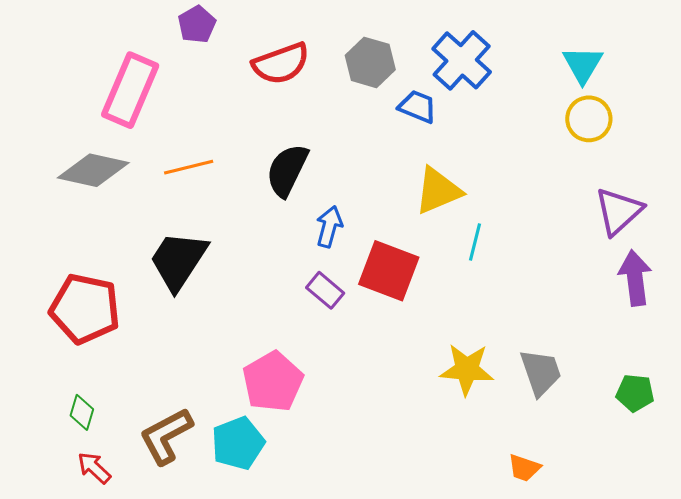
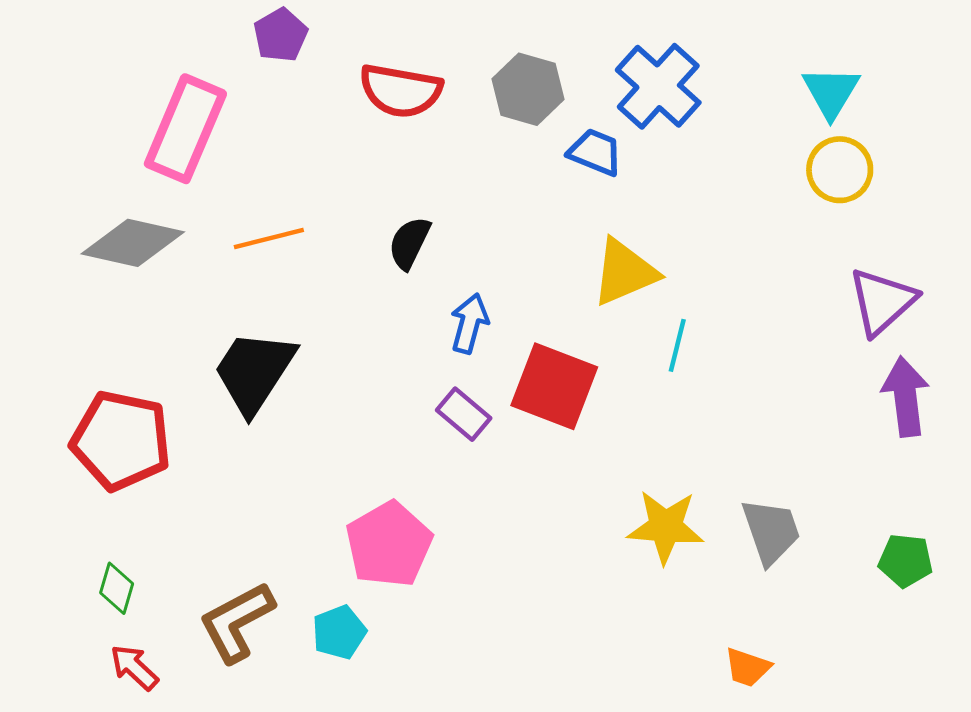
red semicircle: (281, 63) -> (401, 91), turned 30
black semicircle: (287, 170) -> (409, 243), size x0.7
cyan pentagon: (238, 443) -> (339, 632), size x0.7

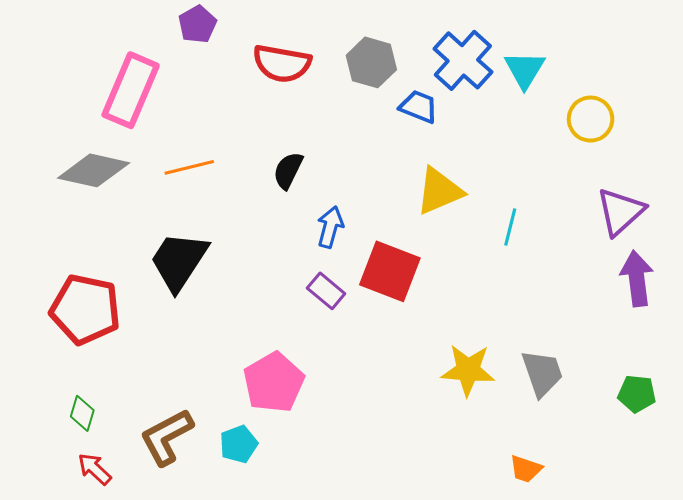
cyan triangle: (831, 92) -> (525, 70), moved
cyan line: (677, 345) -> (510, 227), moved

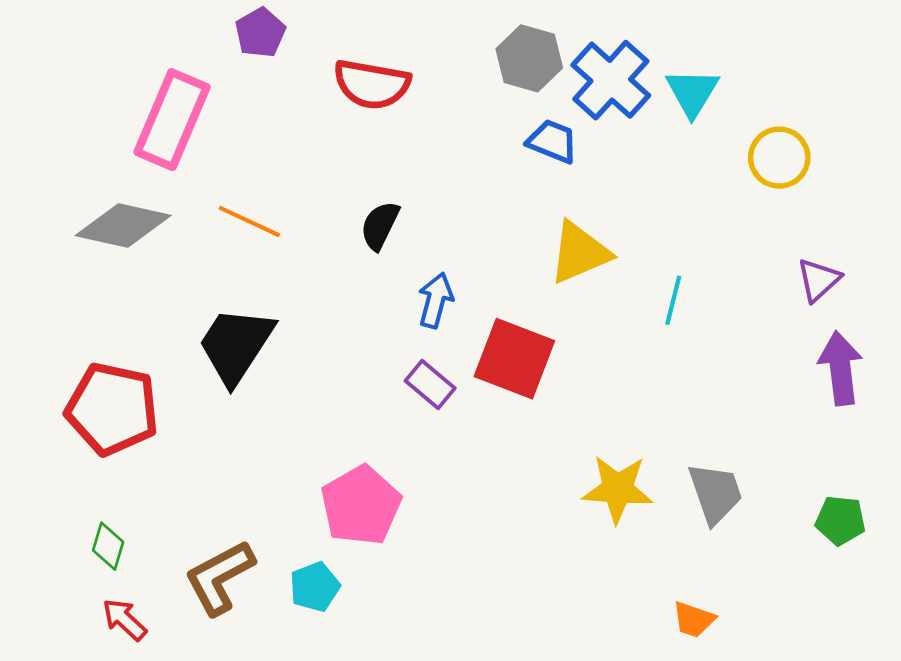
gray hexagon: (371, 62) -> (529, 58), moved
orange line: (189, 167) -> (249, 221), turned 39
purple triangle: (620, 212) -> (819, 280), size x0.7

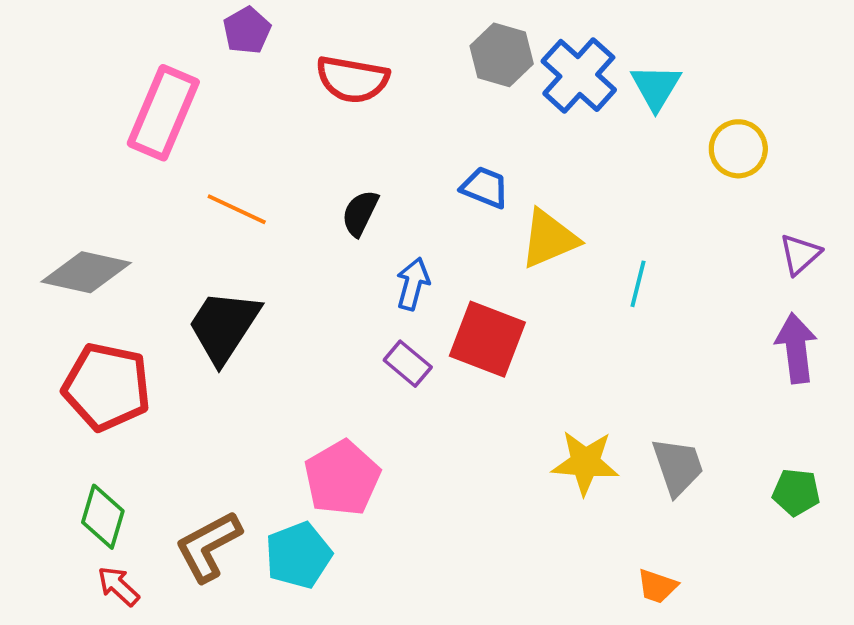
blue trapezoid: (552, 141) -> (485, 187), moved
gray diamond: (123, 226) -> (86, 272), moved
purple triangle: (819, 280) -> (800, 254), moved
green diamond: (108, 546) -> (103, 517), size x1.4
cyan pentagon: (315, 587) -> (298, 555), size x1.4

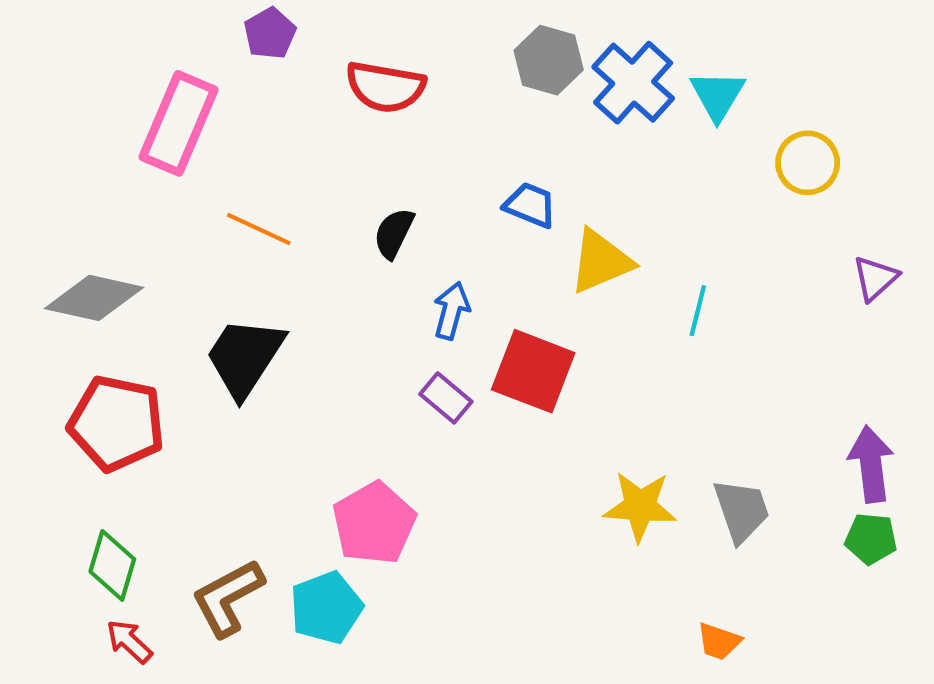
purple arrow: (796, 348) -> (871, 464), moved

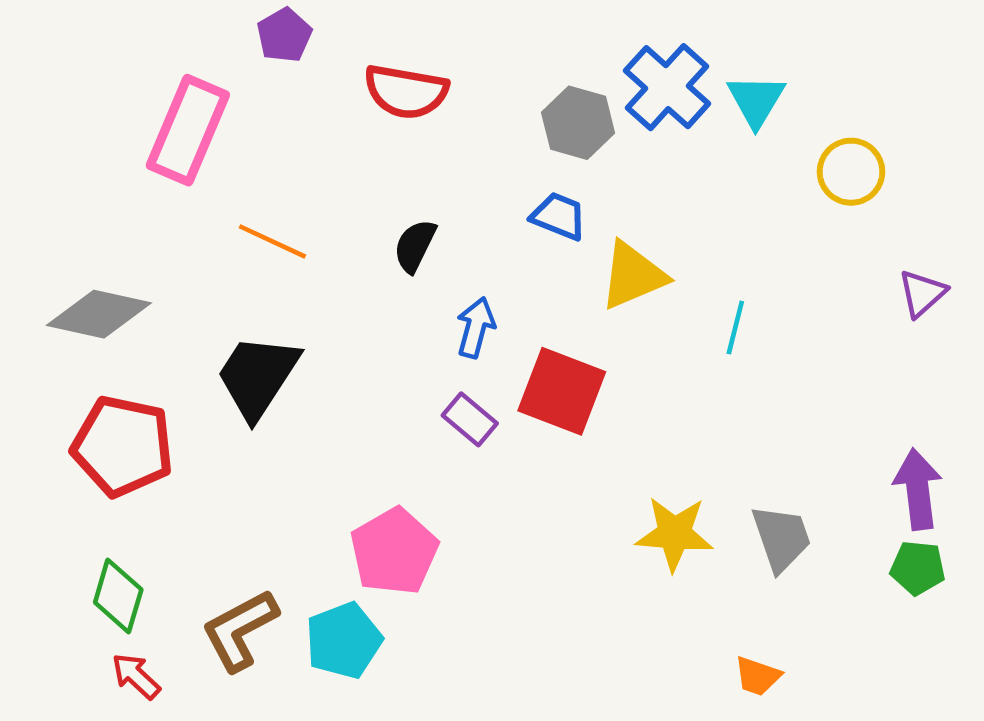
gray hexagon: (549, 60) -> (578, 123), moved

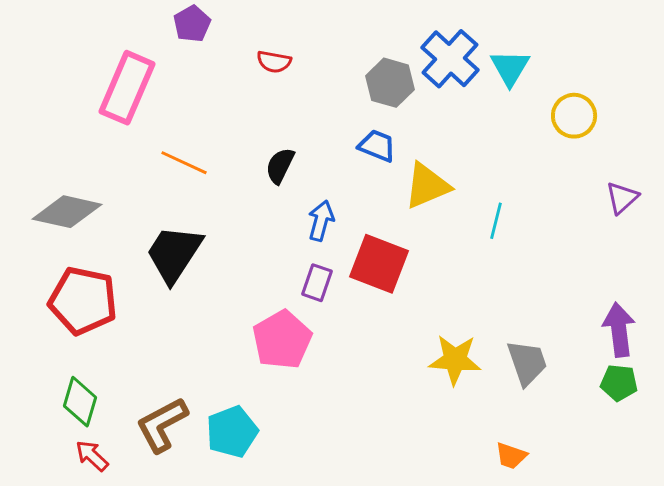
red semicircle: (406, 92) -> (274, 62), size x0.6
purple rectangle: (470, 419) -> (317, 283), turned 69
pink pentagon: (394, 551) -> (282, 340), moved

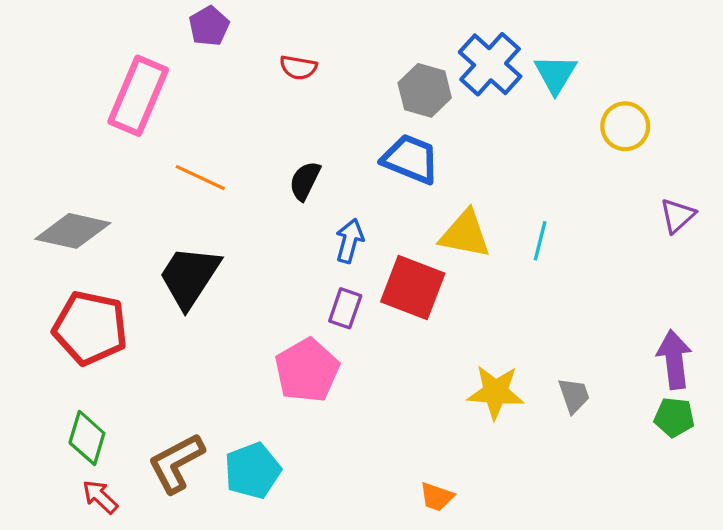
blue trapezoid: (377, 146) -> (411, 159), size x1.4
yellow triangle: (427, 186) -> (465, 234), moved, turned 34
gray trapezoid: (527, 363) -> (574, 395), size x0.7
orange trapezoid: (511, 456) -> (437, 497), moved

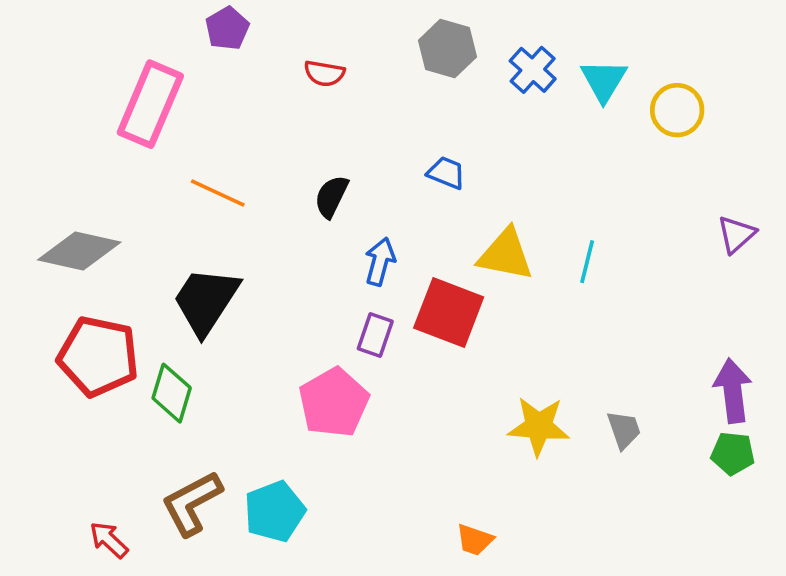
blue cross: (490, 64) -> (533, 70), size x0.7
gray hexagon: (425, 90) -> (447, 49), moved
yellow circle: (625, 126) -> (677, 110), moved
blue trapezoid: (411, 159) -> (446, 173), size x0.6
green diamond: (87, 438) -> (172, 393), moved

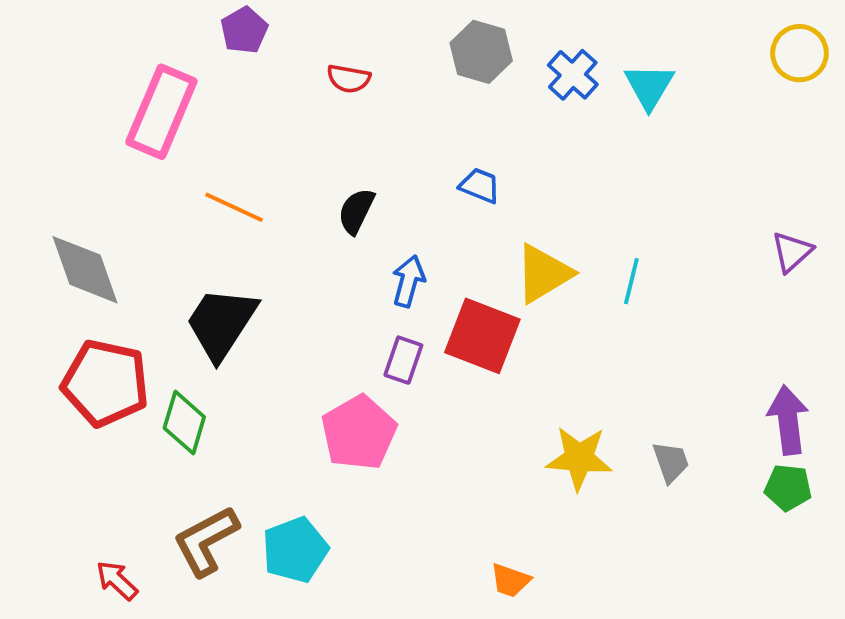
yellow circle: (677, 110) -> (799, 53), moved
gray diamond: (79, 251) -> (85, 270), turned 58
yellow triangle: (505, 255) -> (543, 273), turned -42

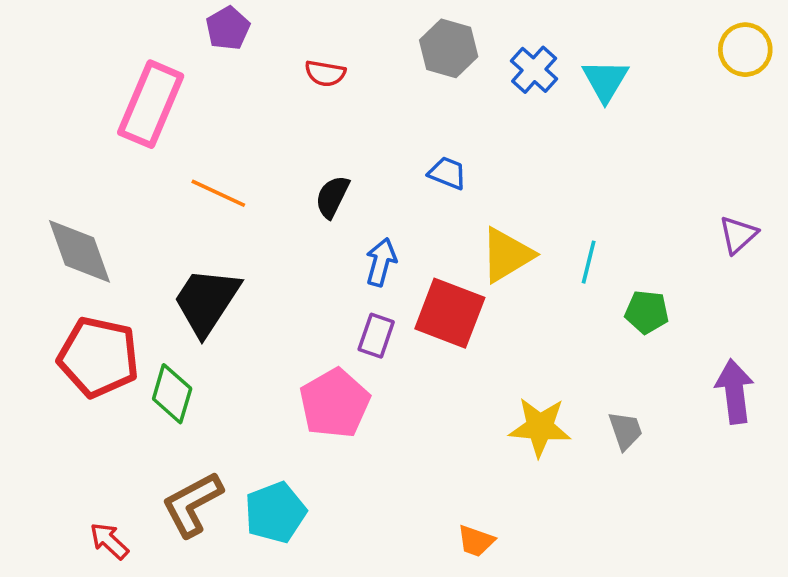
green pentagon: (788, 487) -> (647, 312), moved

